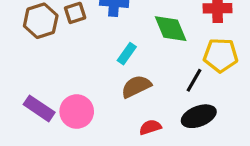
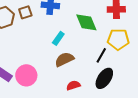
black ellipse: (199, 116) -> (104, 78), turned -35

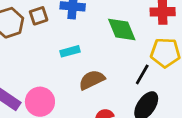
cyan rectangle: (58, 38) -> (70, 51), moved, turned 40

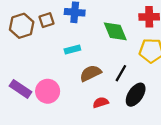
black line: (142, 74) -> (121, 73), moved

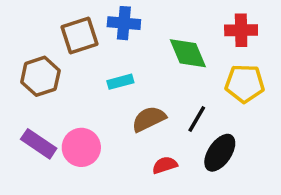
brown square: (46, 20) -> (80, 36), size x1.5
brown hexagon: (22, 26) -> (40, 76), moved

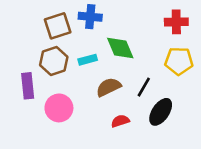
green diamond: (188, 53) -> (120, 48), moved
brown hexagon: (40, 76) -> (54, 61), moved
purple rectangle: (39, 144) -> (28, 86), moved, turned 50

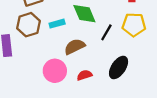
black line: (144, 87) -> (106, 32), moved
pink circle: (59, 108) -> (55, 71), moved

